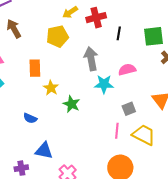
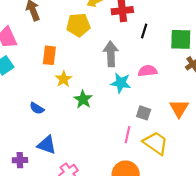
gray square: (129, 109) -> (144, 113), turned 32

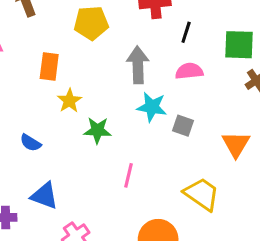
pink semicircle: (148, 71) -> (189, 71), moved
green star: (83, 99) -> (97, 130), turned -30
gray square: (144, 113) -> (183, 126), moved
pink line: (128, 135) -> (129, 175), moved

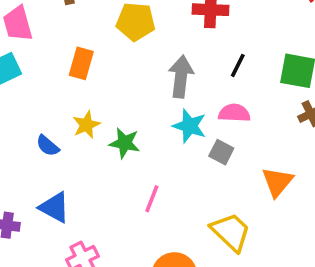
black line: (186, 32) -> (238, 65), moved
pink semicircle: (189, 71) -> (234, 113), moved
yellow star: (69, 101) -> (86, 125), moved

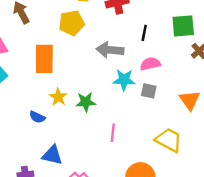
orange rectangle: (81, 63) -> (44, 59), size x1.4
gray arrow: (181, 77) -> (110, 50), turned -76

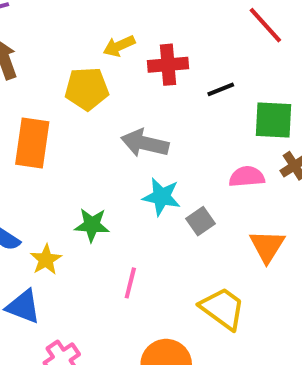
black line: (144, 33) -> (221, 89), moved, turned 49
pink semicircle: (150, 64) -> (247, 177), moved
gray square: (149, 91) -> (201, 221), turned 35
yellow star: (58, 97) -> (46, 260), moved

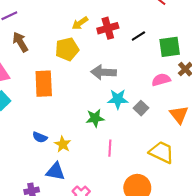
green star: (92, 225) -> (95, 118), moved

